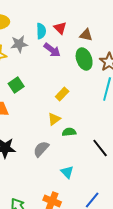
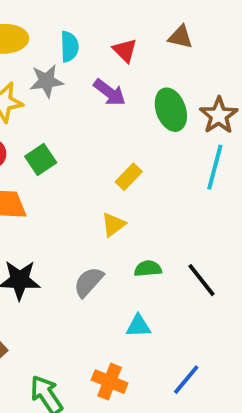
cyan semicircle: (41, 31) -> (69, 47), moved
brown triangle: (86, 35) -> (180, 37), moved
green semicircle: (69, 132) -> (148, 269), moved
cyan triangle: (67, 172) -> (138, 326), turned -48

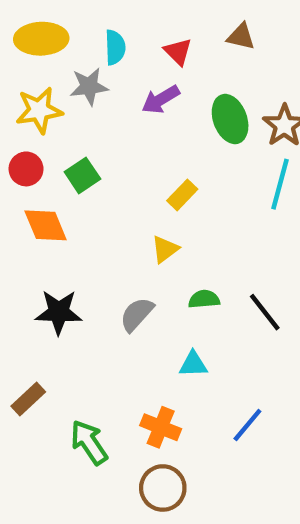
purple arrow: (110, 92) -> (161, 99), turned 112

